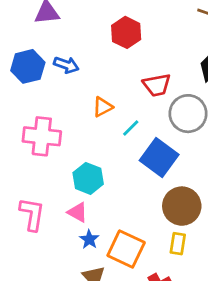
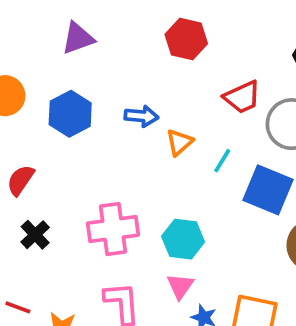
blue arrow: (66, 65) -> (141, 116), moved
pink cross: (42, 136) -> (113, 229), moved
pink triangle: (78, 212) -> (180, 286), turned 50

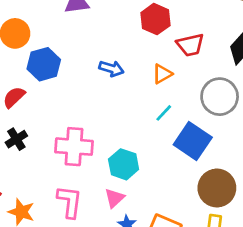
red trapezoid: (242, 97) -> (190, 45), moved
blue hexagon: (70, 114) -> (44, 64), moved
orange triangle: (179, 142) -> (162, 74), moved

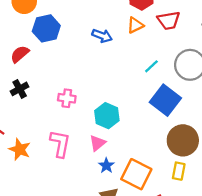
orange triangle: (162, 74) -> (135, 25), moved
cyan line: (164, 113) -> (151, 66), moved
pink cross: (74, 147) -> (67, 98), size x0.6

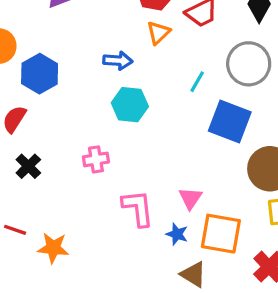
cyan hexagon: (107, 116) -> (130, 105), moved
pink triangle: (97, 143) -> (190, 198), moved
pink L-shape: (60, 144) -> (138, 208), moved

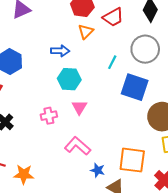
pink triangle: (190, 198) -> (79, 107), moved
pink L-shape: (138, 208) -> (78, 146), turned -40
blue star: (177, 234) -> (98, 170), moved

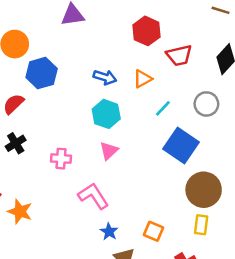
orange triangle: (86, 32) -> (143, 79), moved
gray circle: (145, 49) -> (206, 104), size x0.7
pink cross: (49, 116) -> (61, 159), moved
orange square: (132, 160) -> (153, 231), size x0.6

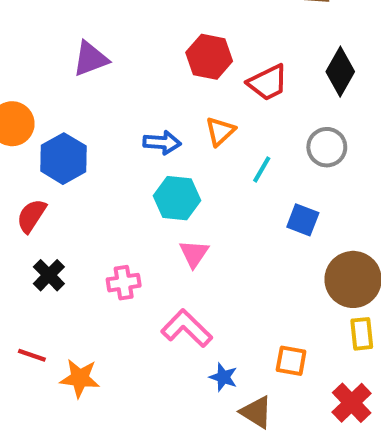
blue square: (181, 146) -> (303, 220), size x0.6

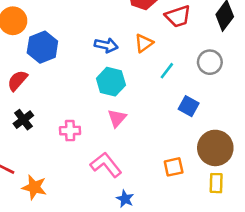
orange square: (291, 361) -> (174, 167), moved, turned -30

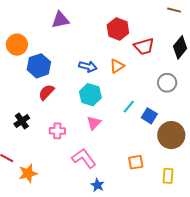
cyan line: (167, 71) -> (129, 107), moved
red semicircle: (17, 81) -> (46, 92), moved
brown circle: (215, 148) -> (171, 135), moved
orange star: (34, 187) -> (28, 173), turned -30

